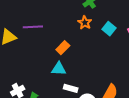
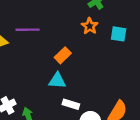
cyan square: (109, 29) -> (119, 34), turned -32

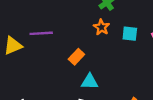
cyan triangle: (57, 81) -> (90, 82), moved

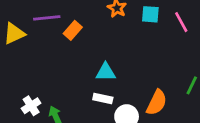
orange rectangle: (76, 57) -> (73, 30), moved

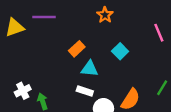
cyan square: (150, 14) -> (120, 51), moved, turned 35
orange rectangle: (73, 30) -> (77, 49), moved

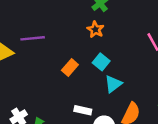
cyan square: (120, 51) -> (101, 62), moved
cyan triangle: (90, 69) -> (113, 84), moved, turned -36

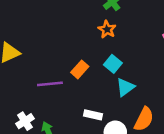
purple line: (33, 38) -> (50, 84), moved

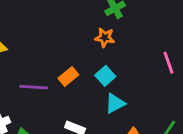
orange star: (107, 29) -> (105, 38), turned -30

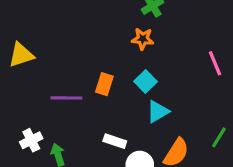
orange rectangle: (68, 76) -> (104, 84), turned -30

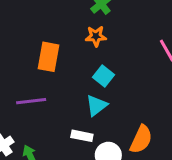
orange rectangle: (104, 84) -> (49, 57), moved, size x1.4
cyan triangle: (158, 112) -> (96, 105), moved

